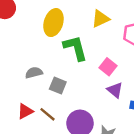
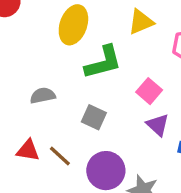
green L-shape: (75, 48) -> (103, 62), turned 88
gray square: (58, 86) -> (94, 117), moved
red triangle: (25, 111) -> (28, 150), turned 35

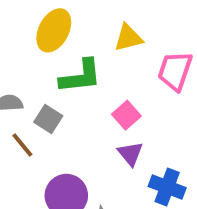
gray square: (94, 117) -> (48, 119), moved
brown line: (60, 156) -> (22, 145), moved

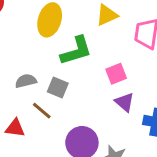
pink square: (126, 115) -> (116, 74), turned 30

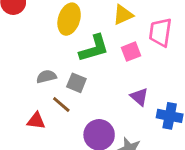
pink square: (116, 74) -> (131, 52), moved

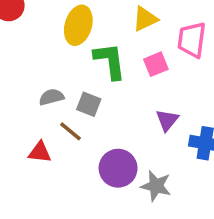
green L-shape: (94, 48) -> (110, 61), turned -80
purple triangle: (139, 97) -> (167, 120), turned 30

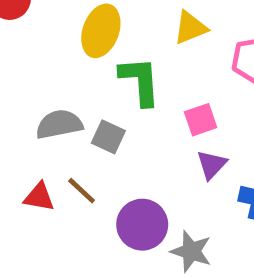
pink square: (156, 64) -> (201, 120), moved
gray semicircle: (51, 97) -> (59, 124), size x1.4
brown line: (71, 131) -> (82, 191), moved

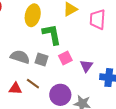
pink square: (201, 120) -> (65, 58), moved
gray semicircle: (59, 124) -> (20, 57), turned 36

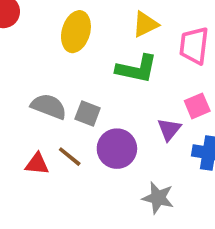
green L-shape: (52, 34) -> (137, 69), moved, turned 110
pink square: (65, 58) -> (197, 106), moved
purple circle: (60, 95) -> (117, 149), moved

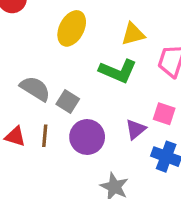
pink square: (197, 106) -> (164, 114), turned 30
brown line: (70, 157) -> (45, 136), turned 45

